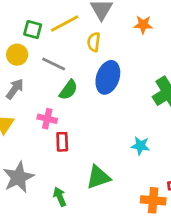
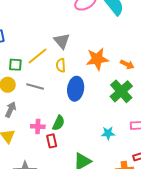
orange star: (143, 25) -> (97, 59), moved, size x1.6
green semicircle: (68, 90) -> (59, 123), moved

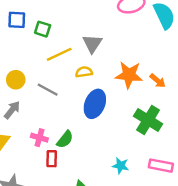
orange arrow: (127, 64) -> (158, 81), moved
green square: (15, 65) -> (43, 29), moved
yellow semicircle: (61, 65) -> (84, 72), turned 72
green cross: (121, 91) -> (148, 120), turned -30

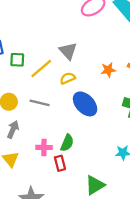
green square: (43, 29) -> (17, 60), moved
orange star: (129, 75) -> (108, 70), size x0.6
blue ellipse: (95, 104) -> (85, 104), turned -50

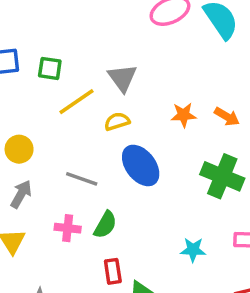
green square: (17, 60) -> (50, 68), moved
gray line: (40, 103) -> (82, 179), moved
red rectangle: (60, 163) -> (113, 271), moved

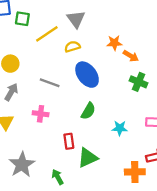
green square: (50, 68) -> (22, 19), moved
orange arrow: (227, 117) -> (131, 56), moved
green cross: (222, 176) -> (139, 82), size x0.7
green semicircle: (105, 225) -> (88, 111), moved

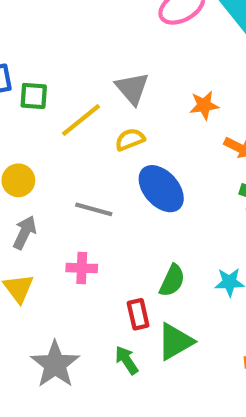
orange star: (114, 43) -> (204, 105), moved
green semicircle: (88, 111) -> (172, 281), moved
green arrow: (58, 177) -> (127, 360), moved

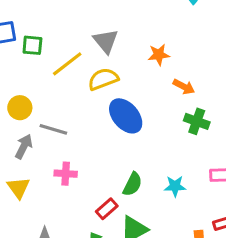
yellow semicircle: (130, 139) -> (103, 79), size x1.4
gray line: (94, 209) -> (53, 129), moved
red rectangle: (138, 314) -> (107, 209), turned 60

